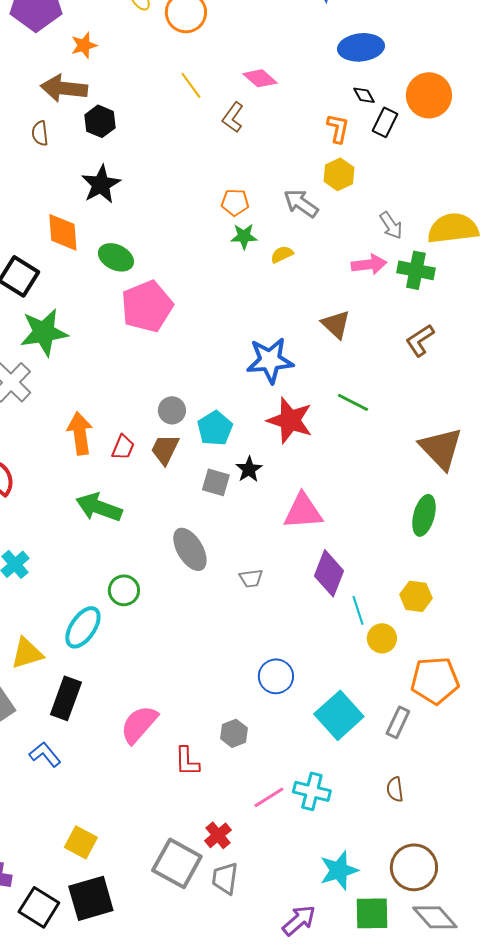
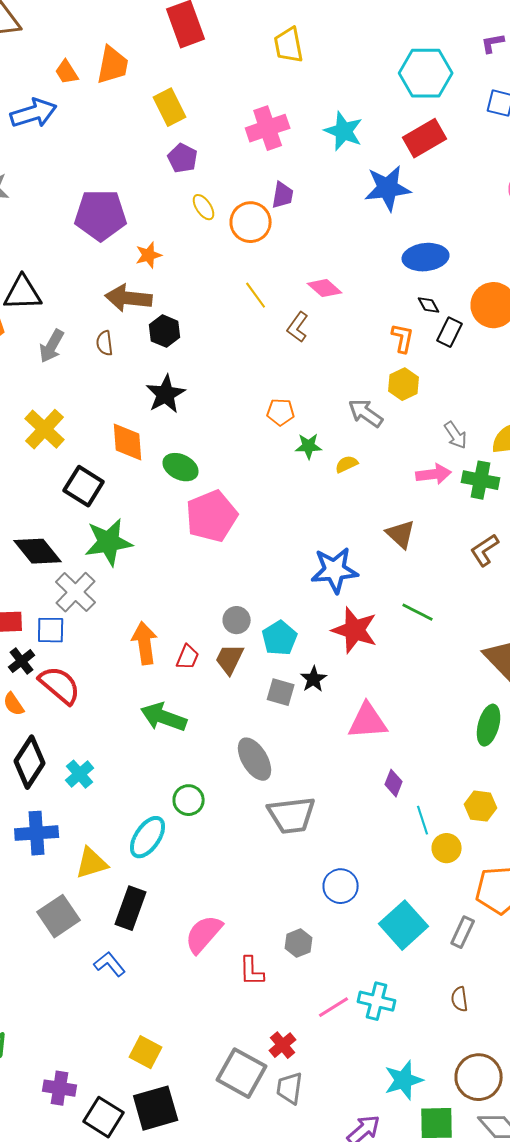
orange pentagon: (235, 202) -> (281, 412), moved
purple diamond: (329, 573) -> (394, 783), size x0.6
gray trapezoid: (251, 578) -> (292, 815), moved, size x2.0

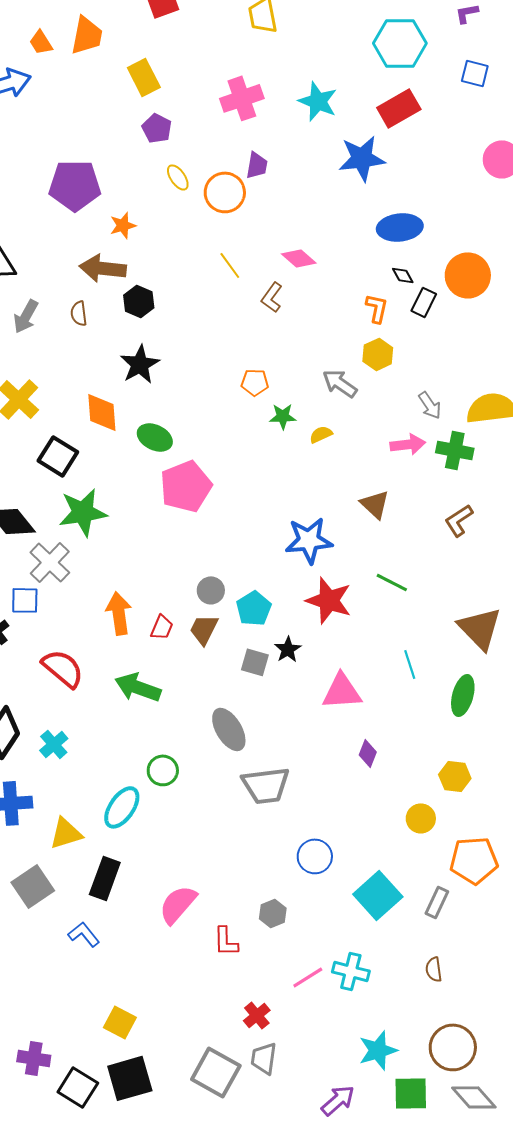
red semicircle: (60, 685) -> (63, 668), moved
cyan line: (423, 820) -> (410, 664), moved
gray square: (242, 1073) -> (216, 1072), moved

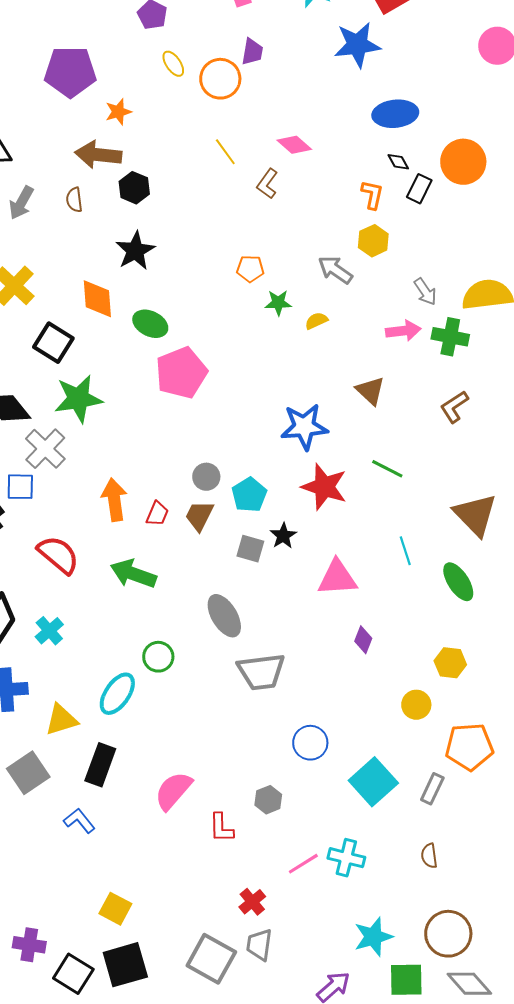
green ellipse: (463, 695) -> (458, 582), turned -48

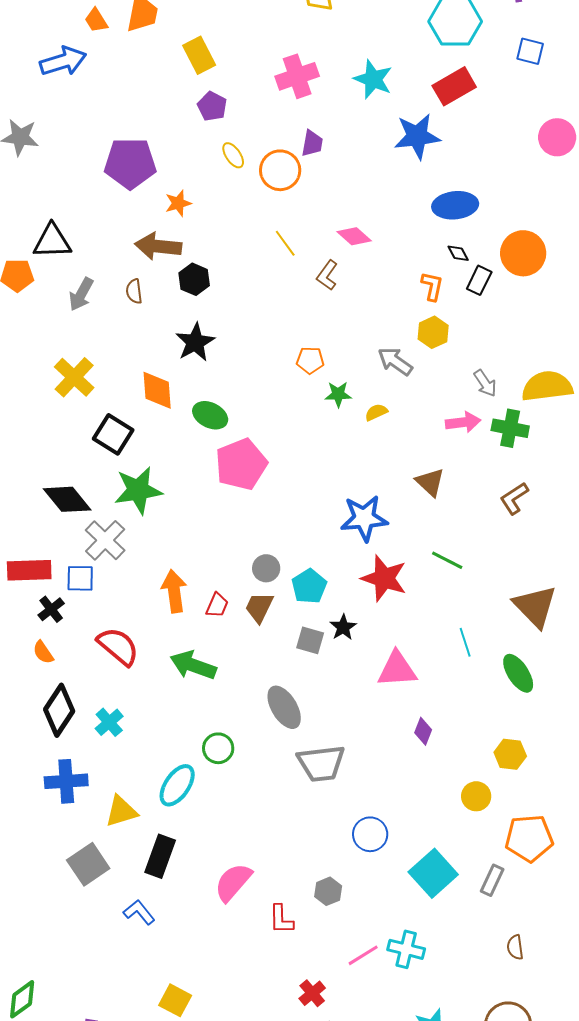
brown semicircle: (429, 856) -> (515, 947), moved

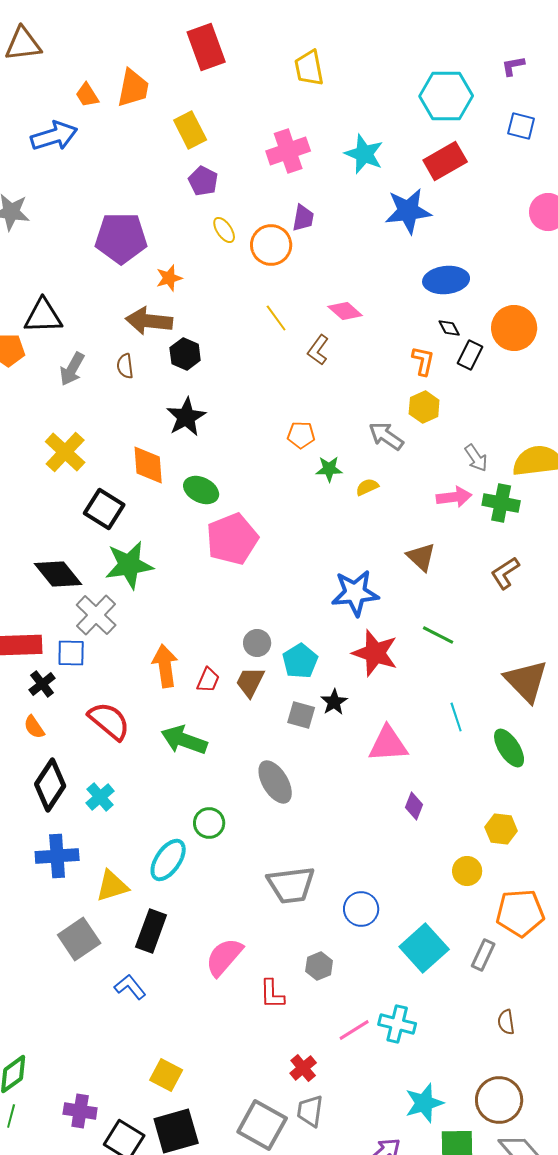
gray trapezoid: (321, 763) -> (291, 885), moved

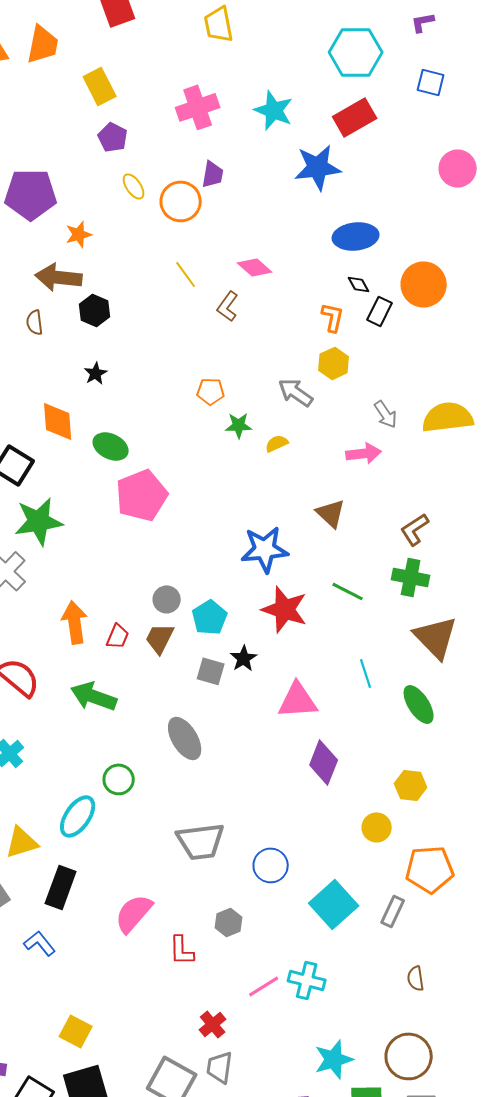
black star: (186, 417) -> (96, 373), size x0.6
green cross: (501, 503) -> (411, 577), moved
purple diamond: (414, 806) -> (324, 762), size x1.6

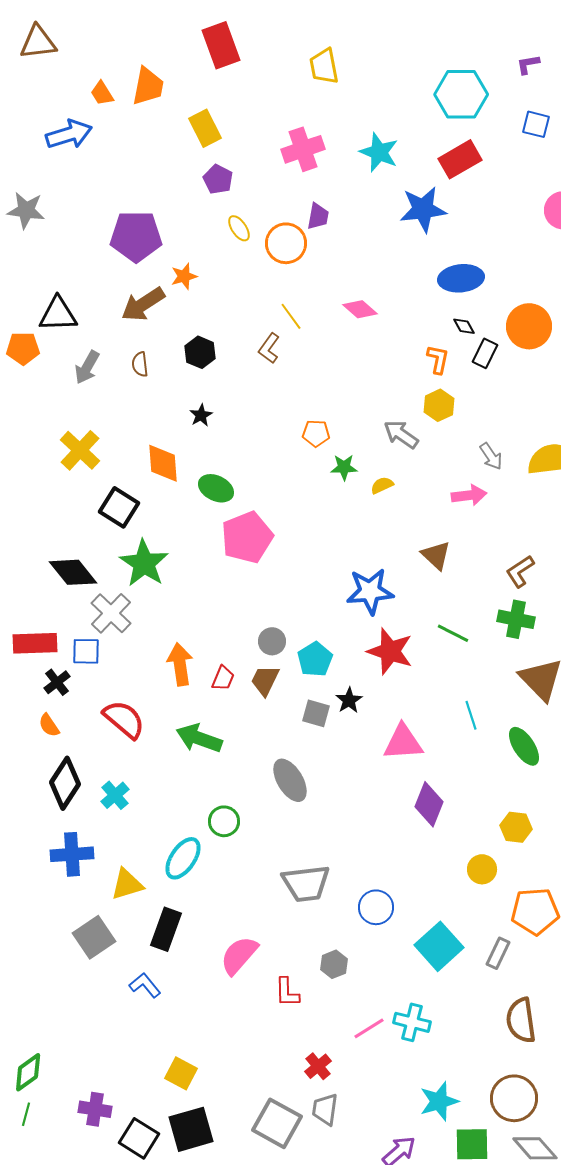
brown arrow: (59, 277) -> (143, 304), moved, turned -39
brown L-shape: (228, 306) -> (269, 348), moved
green star: (39, 521) -> (144, 563), turned -30
brown semicircle: (416, 978) -> (521, 1020), size x1.8

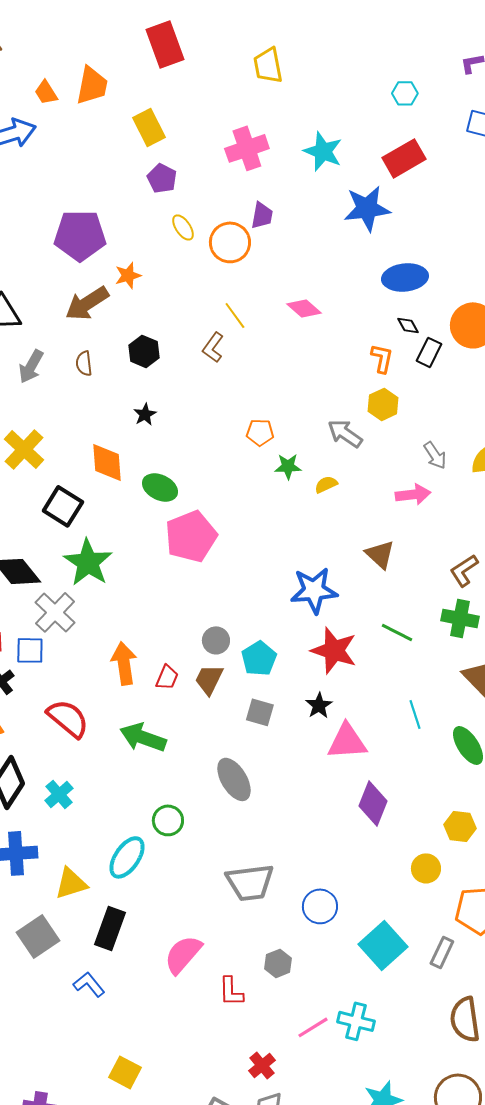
cyan hexagon: (461, 94) -> (405, 93), size x0.5
black star: (349, 700) -> (319, 705), moved

